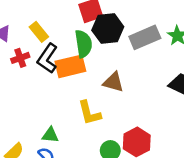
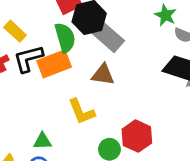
gray rectangle: (145, 37) -> (107, 36), moved, turned 72
black L-shape: (48, 58) -> (28, 59), turned 48

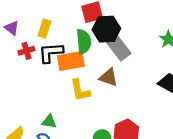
yellow rectangle: (15, 31) -> (44, 28), turned 54
yellow L-shape: (81, 112) -> (80, 90), moved

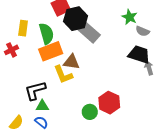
green semicircle: (84, 42) -> (46, 34), moved
black L-shape: (51, 53) -> (35, 90), moved
brown triangle: (109, 77) -> (71, 62), moved

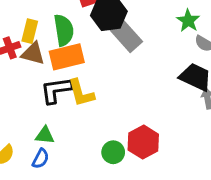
yellow rectangle: (23, 28) -> (30, 31), moved
brown triangle: (71, 62) -> (33, 54), moved
black L-shape: (35, 90) -> (56, 90), moved
blue semicircle: (41, 122) -> (41, 159), turned 72

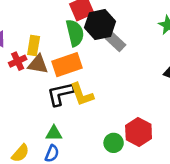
green semicircle: (64, 30) -> (75, 33), moved
gray rectangle: (125, 35) -> (116, 42), size x0.7

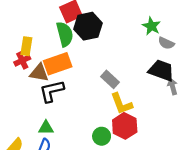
gray rectangle: (116, 42) -> (110, 79), moved
red cross: (18, 61) -> (22, 60), moved
brown triangle: (38, 64) -> (39, 73), moved
yellow L-shape: (82, 95) -> (121, 104), moved

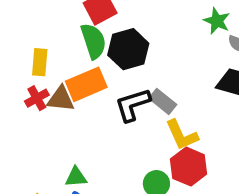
black hexagon: (88, 26) -> (128, 49), moved
red cross: (22, 60) -> (37, 98), moved
black L-shape: (52, 91) -> (133, 105), moved

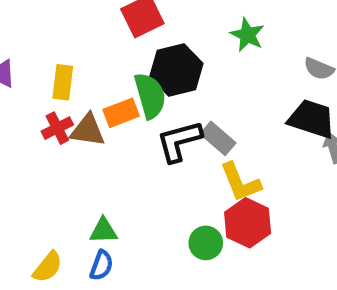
green star: (217, 21) -> (247, 35), moved
green semicircle: (93, 41) -> (150, 96), moved
orange rectangle: (86, 84) -> (121, 113), size x0.7

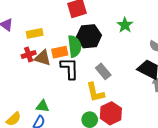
yellow rectangle: (63, 82) -> (35, 33), turned 63
black L-shape: (179, 141) -> (70, 68), moved, turned 95
yellow L-shape: (240, 182) -> (95, 92), moved

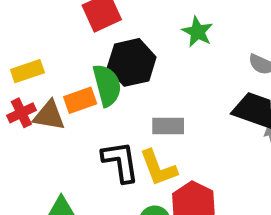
black L-shape: (70, 68) -> (120, 162), moved
gray rectangle: (103, 71) -> (168, 126), turned -42

